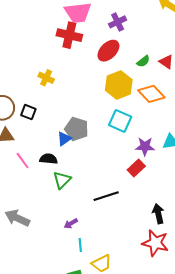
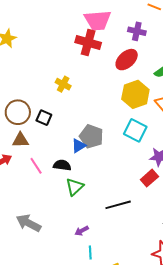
purple cross: (118, 22) -> (137, 31), turned 36

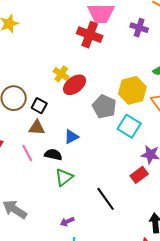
red ellipse: (127, 60) -> (75, 85), moved
gray pentagon: (91, 136) -> (104, 107), moved
brown triangle: (20, 140) -> (37, 128), moved
black line: (118, 205) -> (106, 199), turned 65

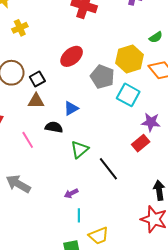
yellow cross: (61, 74) -> (20, 28), moved, turned 35
black square: (39, 106) -> (37, 79), turned 35
pink line: (27, 153) -> (28, 140), moved
green triangle: (64, 177) -> (80, 149), moved

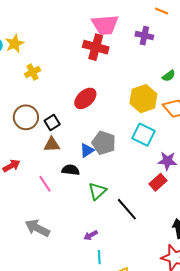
gray pentagon: (102, 77) -> (104, 143), moved

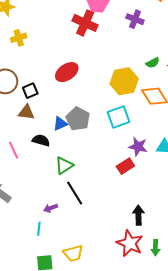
cyan square: (144, 135) -> (119, 117), turned 35
black line: (127, 209) -> (75, 193), moved
cyan line: (99, 257) -> (39, 229), moved

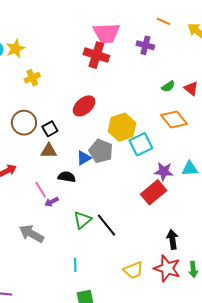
yellow hexagon: (124, 81) -> (122, 127), moved
green triangle: (64, 165) -> (82, 220), moved
red rectangle: (125, 166) -> (154, 192), size x1.4
purple arrow: (51, 208) -> (52, 202), moved
yellow trapezoid: (73, 253) -> (133, 270), moved

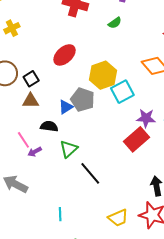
green semicircle: (168, 86) -> (115, 23), moved
green triangle: (82, 220) -> (69, 149), moved

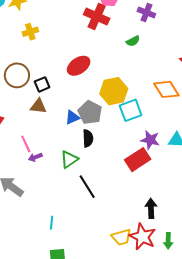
black semicircle: (49, 126) -> (88, 138), moved, turned 72
yellow trapezoid: (118, 218) -> (121, 237), moved

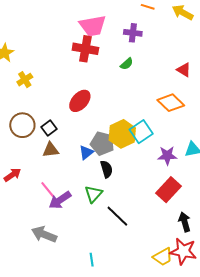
yellow hexagon: (114, 91) -> (122, 134), moved
purple arrow: (35, 157) -> (60, 200), size x1.6
red rectangle: (138, 160) -> (168, 190), moved

